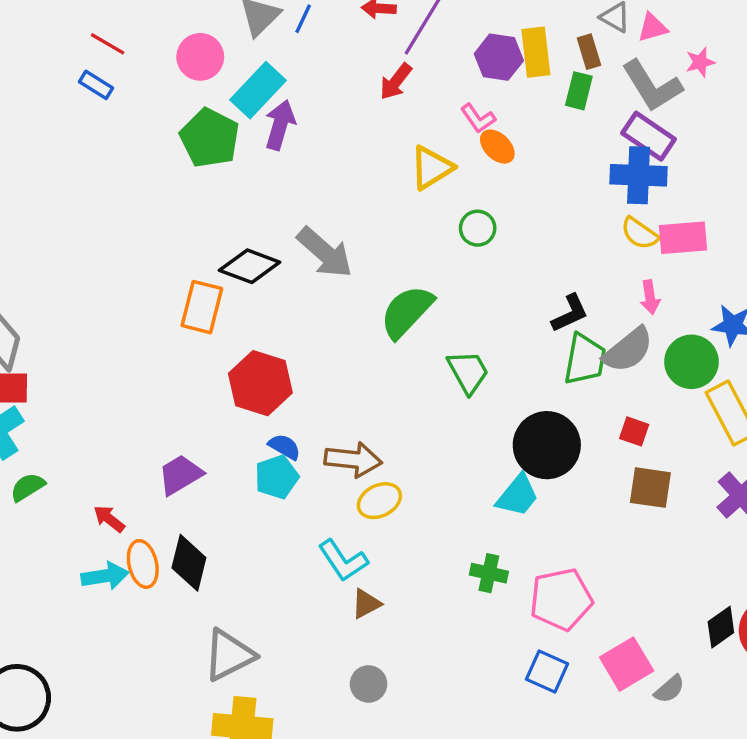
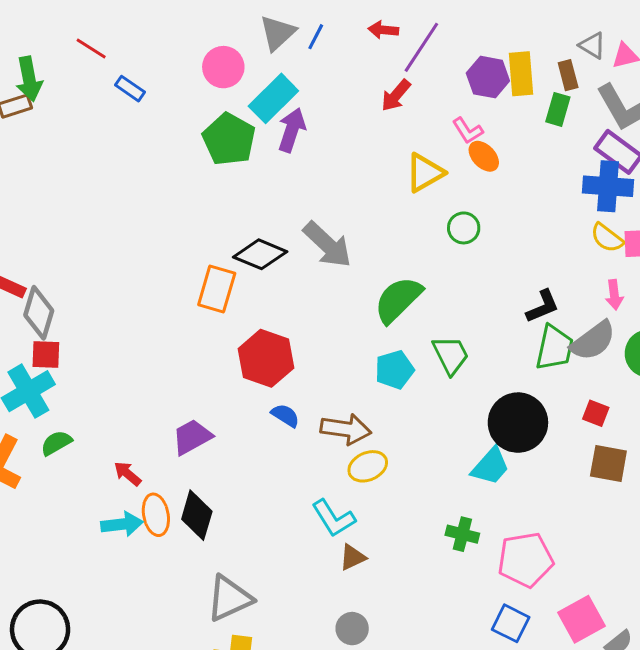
red line: (108, 44) -> (91, 48), moved
cyan pentagon: (277, 477) -> (394, 370), moved

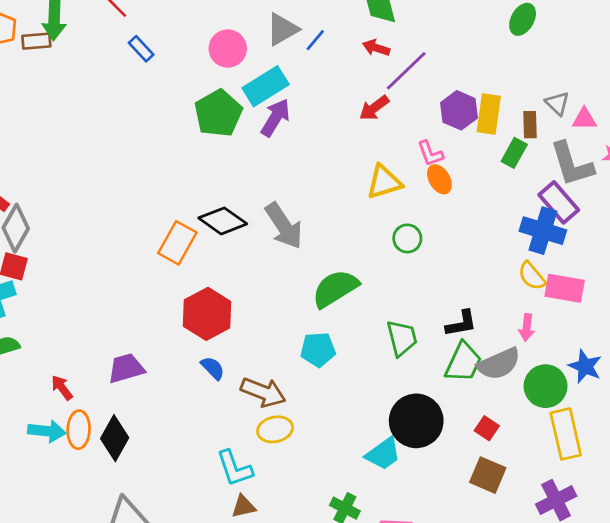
green trapezoid: (451, 355) -> (402, 338), moved

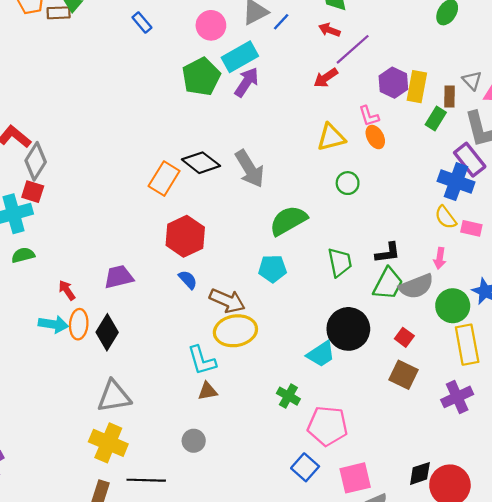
pink rectangle: (565, 288) -> (471, 228), size x0.7
yellow ellipse: (275, 429) -> (235, 331), size x1.5

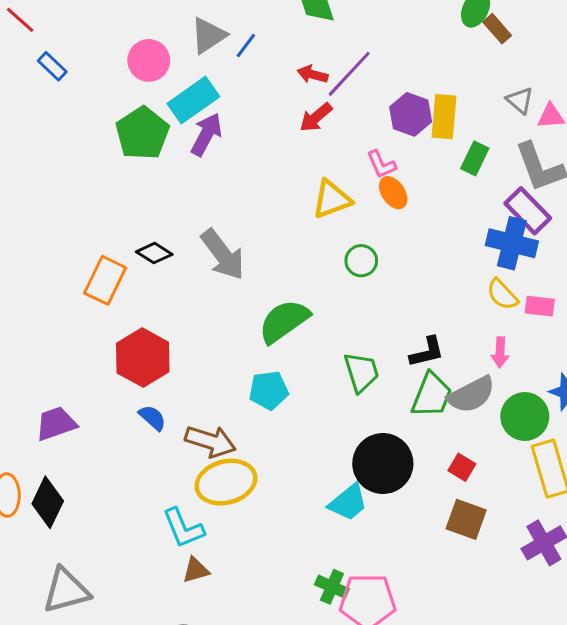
red arrow: (329, 30) -> (313, 74), moved
brown rectangle: (449, 97) -> (497, 29), moved, turned -36
black diamond: (201, 163) -> (154, 253), size x0.7
green cross: (288, 396) -> (332, 587), moved

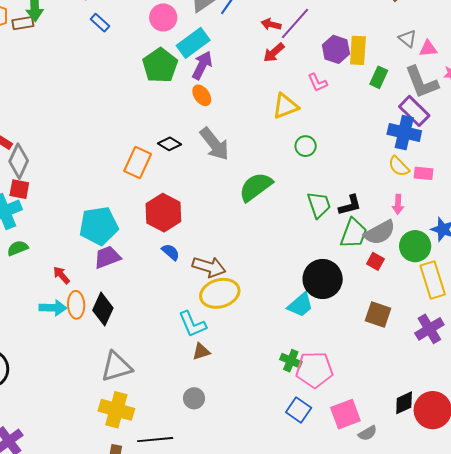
orange ellipse: (393, 193) -> (202, 95), moved
green trapezoid: (361, 372) -> (319, 205), moved
cyan pentagon: (269, 390) -> (99, 226), moved, size x1.5
red square: (462, 467) -> (375, 261), moved

